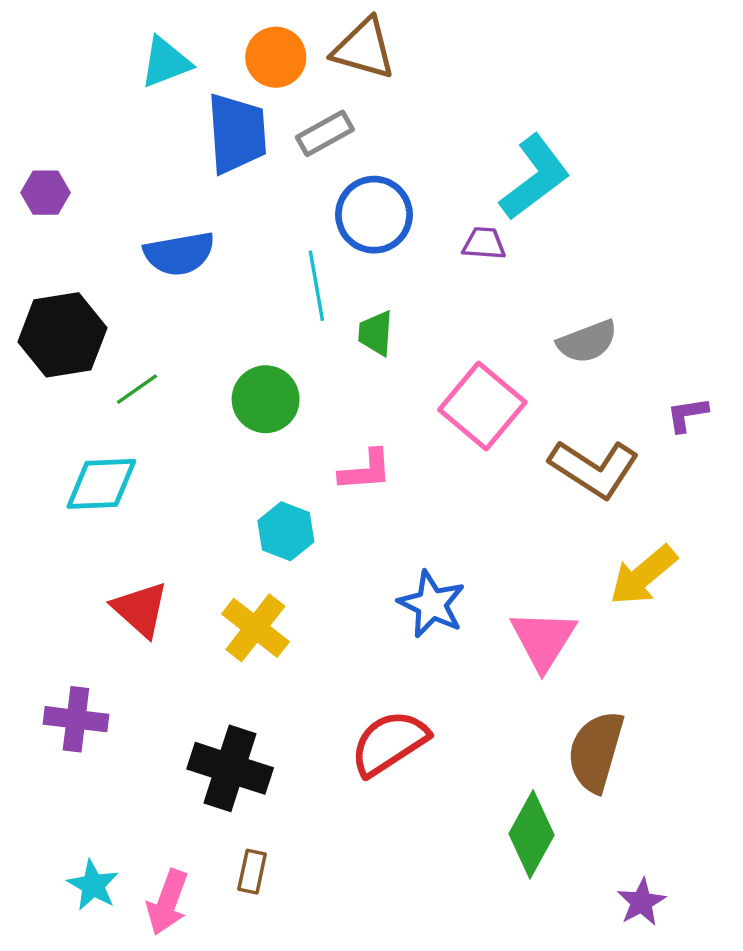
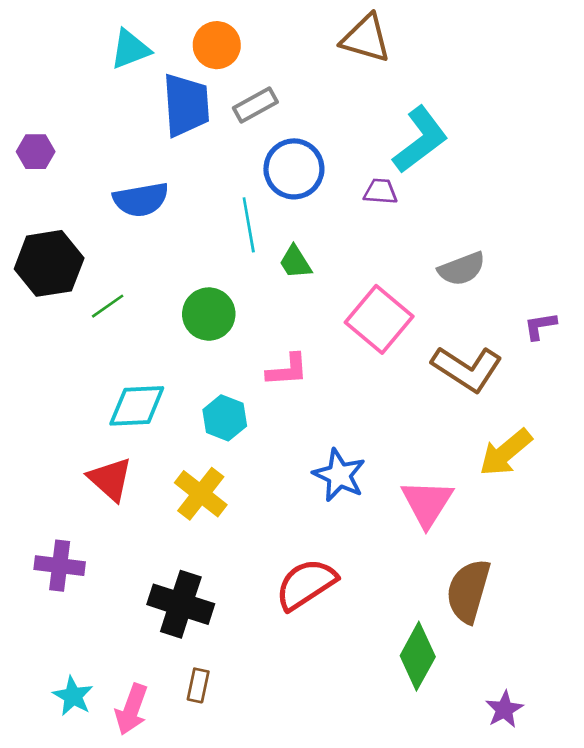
brown triangle: (364, 49) -> (366, 38), moved
green trapezoid: (376, 333) -> (295, 262), turned -36
cyan diamond: (101, 484) -> (137, 406), moved

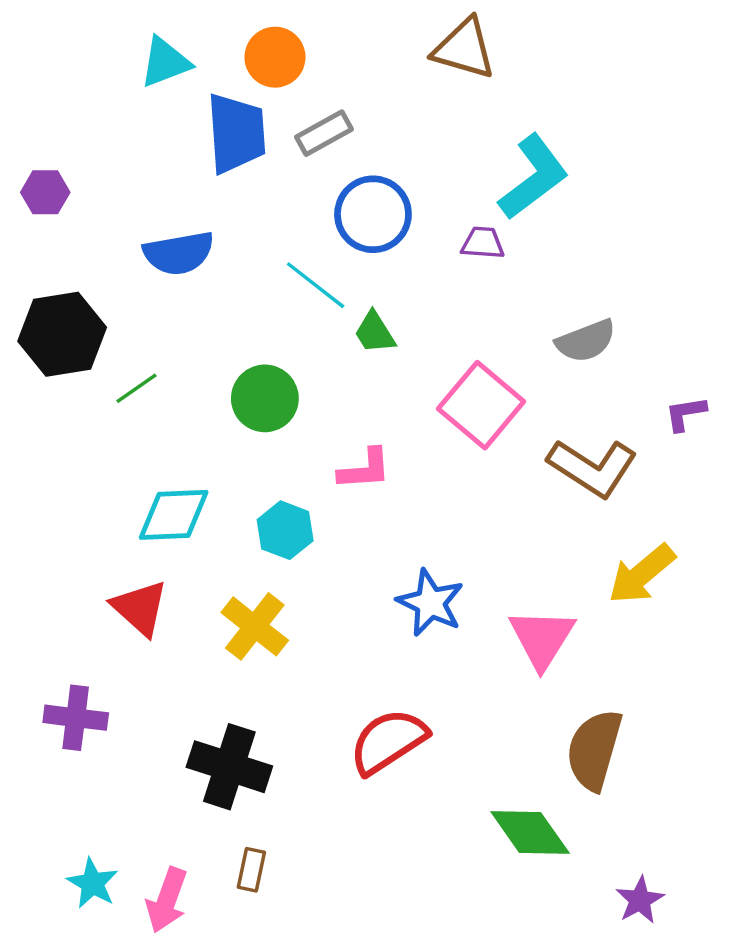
cyan line: (249, 225) -> (316, 285), turned -42
green diamond: (418, 656) -> (530, 833), turned -64

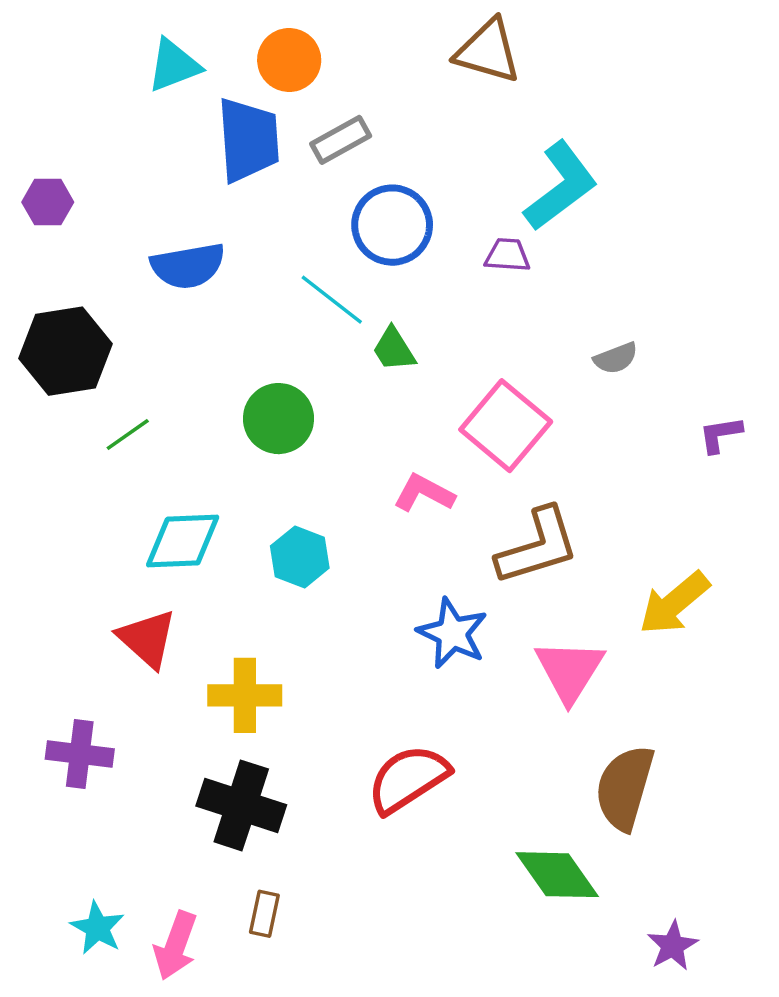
gray semicircle: (586, 341) -> (616, 358), size x0.7
green line: (136, 388) -> (128, 435), moved
brown L-shape: (593, 468) -> (538, 546), moved, turned -50
pink L-shape: (365, 469) -> (424, 493), moved, turned -148
yellow cross: (255, 626) -> (245, 695), moved, turned -38

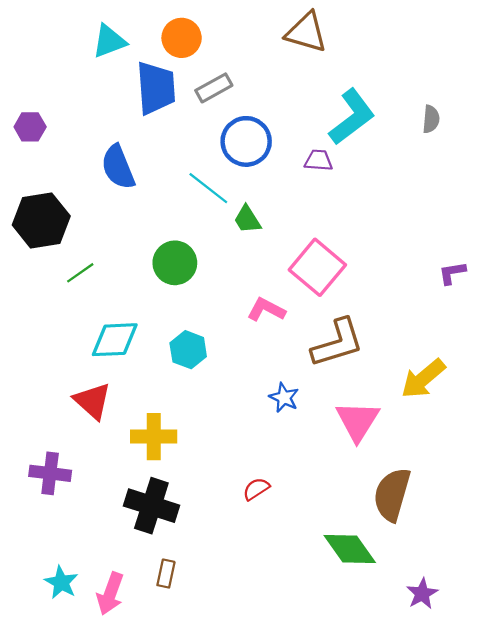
blue semicircle: (188, 266) -> (118, 167), turned 78
gray semicircle: (616, 358) -> (431, 119), moved, turned -64
blue star: (452, 633) -> (284, 398), size x0.7
red semicircle: (408, 779) -> (256, 489), size x0.5

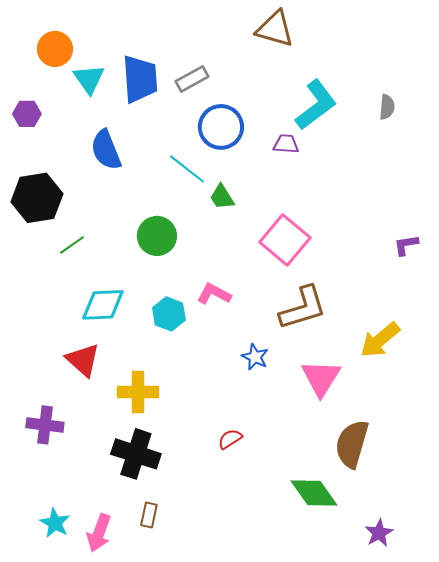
orange circle: (182, 38) -> (55, 49), moved
cyan triangle: (109, 41) -> (89, 79), moved, turned -44
pink L-shape: (266, 310) -> (214, 294), moved

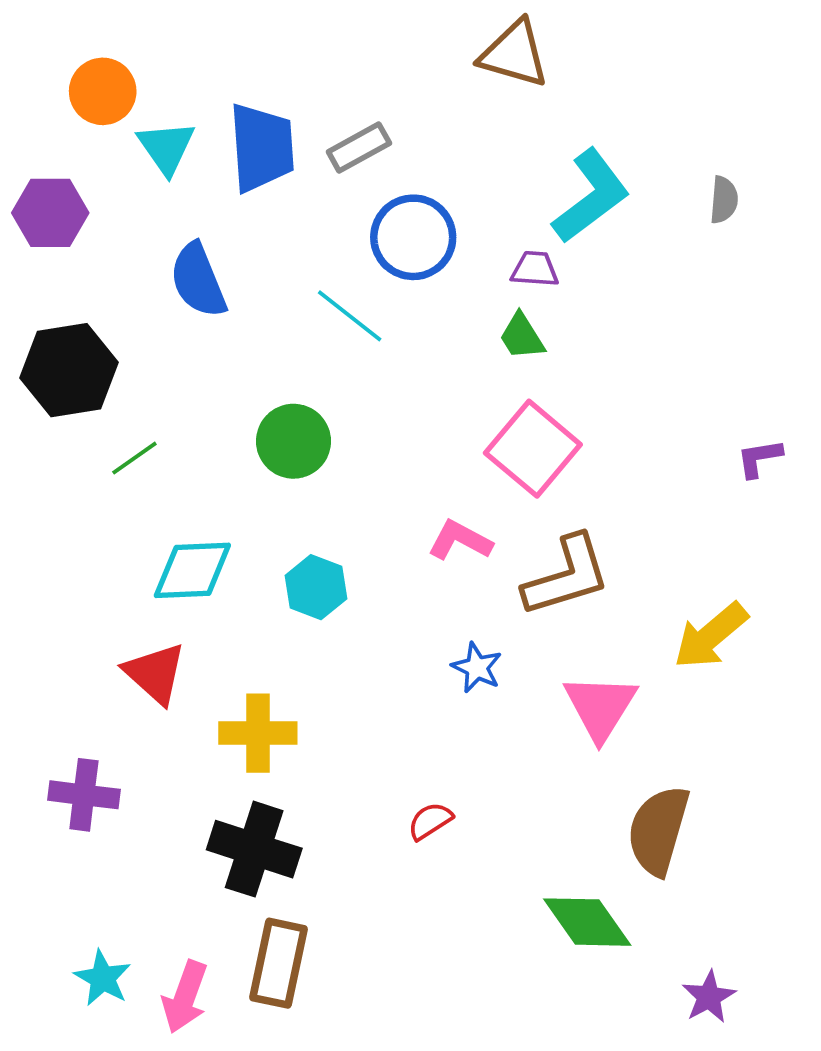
purple hexagon: (27, 114) -> (50, 213), size x1.4
green trapezoid: (222, 197) -> (522, 336), moved
pink L-shape: (214, 294) -> (460, 540), moved
brown rectangle: (149, 515) -> (279, 963), size x1.8

